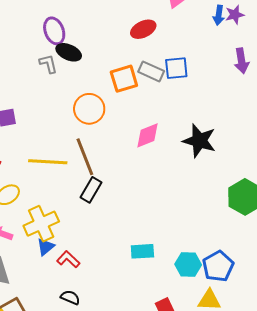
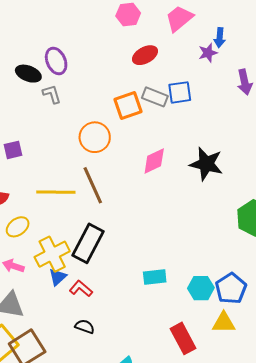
purple star: (235, 15) -> (208, 53), moved
black ellipse: (69, 52) -> (28, 74), moved
black rectangle: (91, 190) -> (88, 243), moved, size x1.5

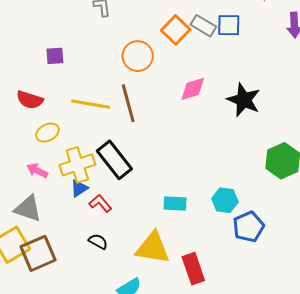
orange square: (128, 106) -> (176, 30), turned -36
black rectangle: (88, 243) -> (114, 160), turned -75
cyan hexagon: (201, 288) -> (225, 200), moved
yellow triangle: (224, 323) -> (153, 248), moved, size x1.5

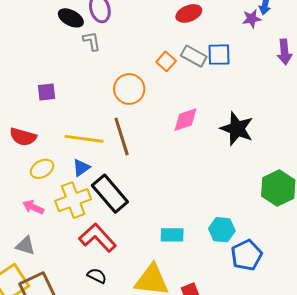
orange square: (176, 30) -> (166, 61), size x0.7
blue triangle: (79, 188) -> (81, 168), moved
red L-shape: (100, 203) -> (98, 238), size x1.6
gray triangle: (28, 209) -> (25, 246), size x0.7

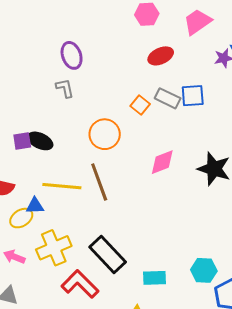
black ellipse: (71, 18) -> (40, 141), moved
blue triangle: (81, 168) -> (35, 206), moved, turned 36
black rectangle: (110, 194) -> (108, 254), moved

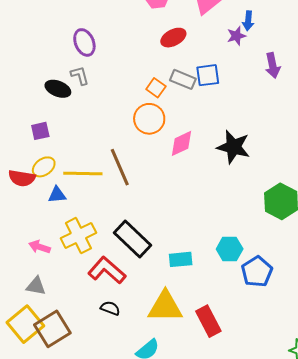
orange circle: (105, 134) -> (149, 119), moved
black ellipse: (40, 141) -> (58, 89), moved
yellow ellipse: (21, 218) -> (44, 167), moved

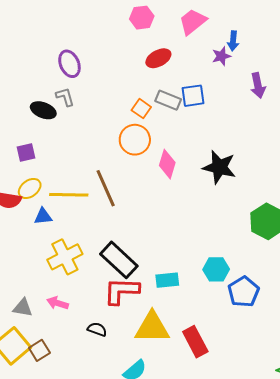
pink diamond: (181, 143) -> (167, 164), turned -48
pink arrow: (40, 247) -> (58, 303), moved
red L-shape: (107, 270) -> (121, 291), moved, turned -39
brown square: (52, 329) -> (39, 350), size x0.6

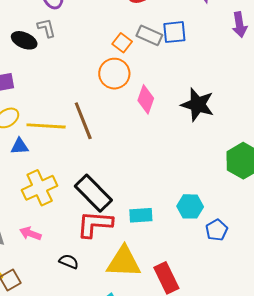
blue pentagon: (243, 292) -> (217, 230), size x0.7

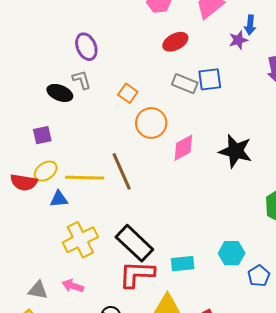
orange square: (122, 43) -> (128, 93), moved
pink diamond: (146, 99) -> (183, 148), turned 44

